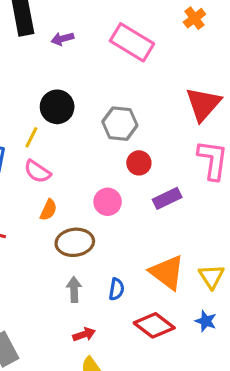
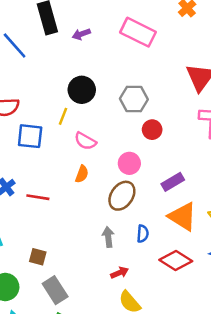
pink semicircle: (37, 171) -> (85, 141), moved
purple rectangle: (167, 198) -> (173, 182), moved
brown ellipse: (75, 242) -> (122, 196), moved, turned -44

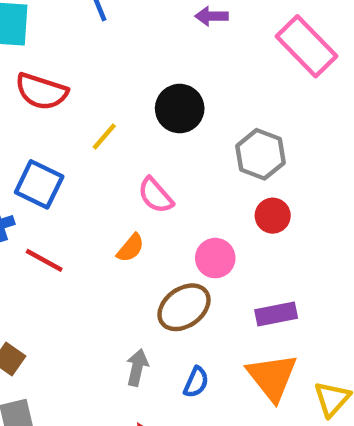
yellow line: (63, 116) -> (104, 136), moved
blue square: (30, 136) -> (39, 184), moved

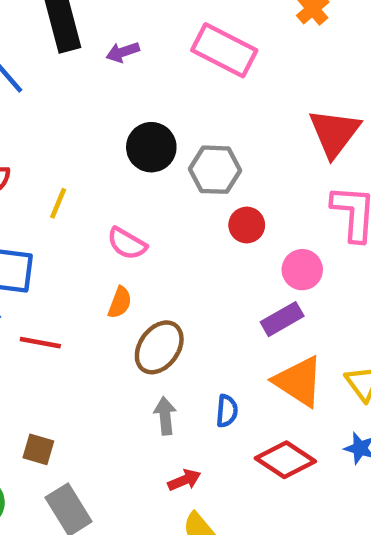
black circle: (180, 109) -> (151, 147), moved
pink circle: (215, 258) -> (302, 270), moved
brown ellipse: (184, 307) -> (159, 347), moved

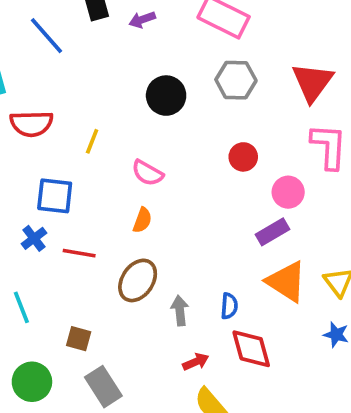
gray hexagon: (215, 170) -> (236, 80), moved
brown ellipse: (159, 347) -> (138, 280), moved
red diamond: (285, 460) -> (251, 349), moved, turned 42

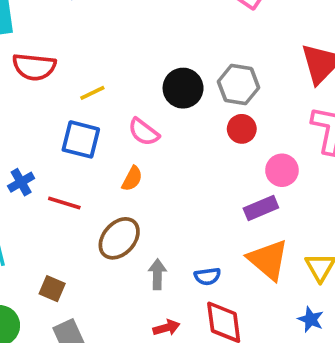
gray hexagon: (236, 80) -> (238, 85), moved
black circle: (166, 96) -> (183, 88), moved
yellow line: (92, 141) -> (92, 93), turned 35
blue square: (55, 196) -> (81, 139), moved
blue semicircle: (229, 306) -> (207, 276), turned 70

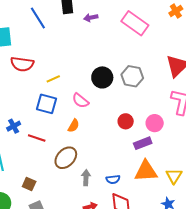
red circle: (242, 129) -> (126, 121), moved
orange triangle: (268, 260) -> (146, 171), turned -45

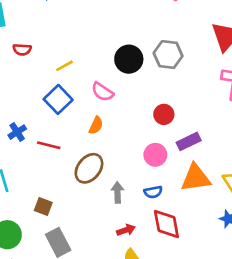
red semicircle: (22, 64) -> (22, 50), size x0.6
blue square: (46, 104) -> (58, 99), turned 35
pink circle: (155, 123) -> (155, 155), moved

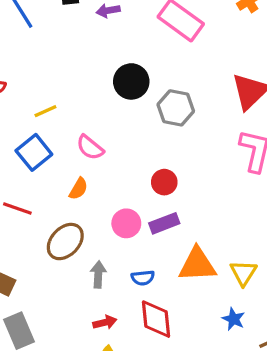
black circle: (129, 59) -> (131, 81), moved
purple rectangle: (189, 141) -> (164, 223), moved
pink circle: (155, 155) -> (126, 223), moved

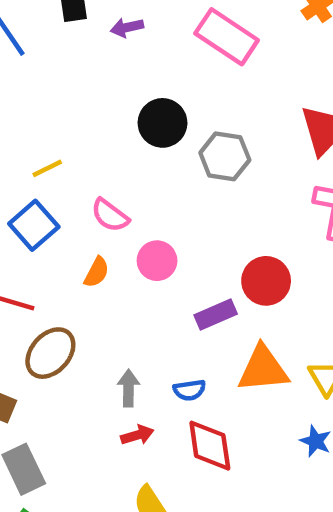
red circle: (164, 182) -> (266, 281), moved, size x1.4
pink circle: (126, 223) -> (157, 261), moved
brown ellipse: (65, 242) -> (50, 353), moved
red arrow: (105, 322) -> (137, 435), moved

